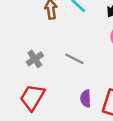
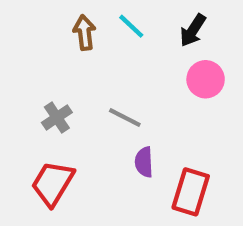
purple semicircle: (86, 99) -> (144, 162), moved

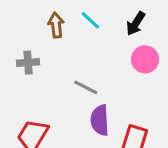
gray cross: (57, 118) -> (28, 62), moved, turned 30
purple semicircle: (144, 162) -> (100, 120), size x1.4

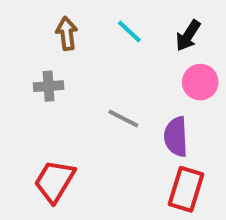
brown arrow: (56, 25) -> (67, 34), moved
purple semicircle: (100, 120) -> (176, 137), moved

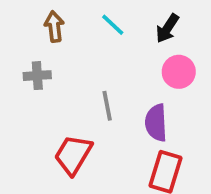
gray line: (123, 118) -> (107, 106), turned 52
red trapezoid: (55, 181) -> (73, 155), moved

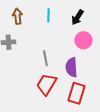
cyan line: (113, 25) -> (48, 15), turned 48
red trapezoid: (73, 155) -> (46, 84), moved

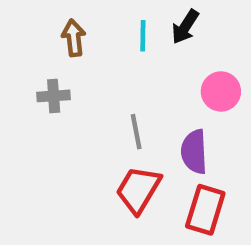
black arrow: (77, 17) -> (185, 27), moved

